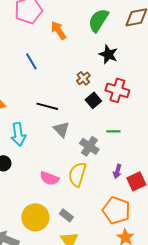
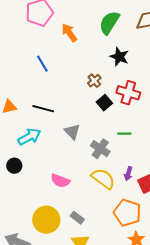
black line: (47, 106) -> (43, 109), moved
cyan arrow: (18, 134) -> (29, 137), turned -110
yellow semicircle: (77, 174) -> (103, 179), moved, turned 110

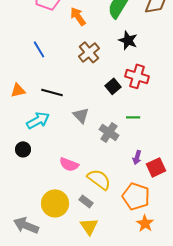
blue line: (42, 64) -> (39, 49), moved
brown cross: (94, 81) -> (89, 52), moved, size x1.5
yellow semicircle: (103, 179) -> (99, 179), moved

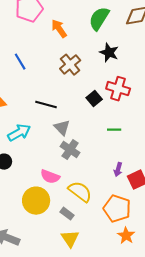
black line: (52, 92) -> (46, 105), moved
gray cross: (109, 132) -> (70, 150), moved
yellow circle: (55, 203) -> (36, 201), moved

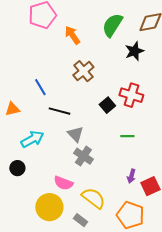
black star: (109, 53) -> (134, 51), moved, turned 30
blue line: (20, 62) -> (40, 87), moved

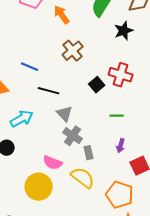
blue line: (40, 87) -> (30, 67), turned -36
purple arrow: (131, 176) -> (121, 146), moved
gray rectangle: (80, 220) -> (89, 153), moved, turned 40

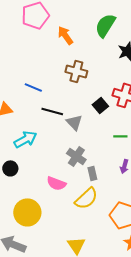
brown cross: (73, 51) -> (76, 71), turned -35
gray triangle: (65, 114) -> (74, 122), moved
yellow semicircle: (83, 178) -> (86, 198), turned 100
yellow circle: (39, 187) -> (27, 212), moved

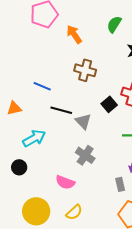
green semicircle: (105, 25) -> (114, 24), size x0.7
gray rectangle: (92, 173) -> (120, 184), moved
yellow semicircle: (86, 198) -> (74, 212), moved, size x0.7

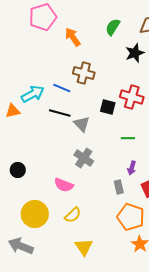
blue line: (42, 86) -> (62, 88), moved
black square: (109, 104) -> (108, 107), turned -35
cyan arrow: (34, 138) -> (33, 94), moved

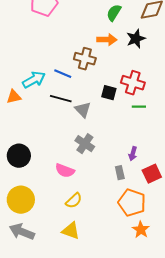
orange arrow: (73, 37) -> (107, 40), moved, turned 126
green line: (128, 138) -> (139, 107), moved
black circle: (18, 170) -> (19, 156), size x1.5
yellow circle: (35, 214) -> (21, 200), moved
yellow triangle: (84, 247) -> (71, 231), moved, turned -36

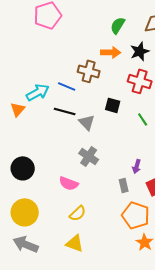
red cross: (133, 83) -> (140, 81), moved
orange triangle: (14, 97) -> (18, 109), turned -35
green line: (139, 107) -> (143, 119), turned 56

